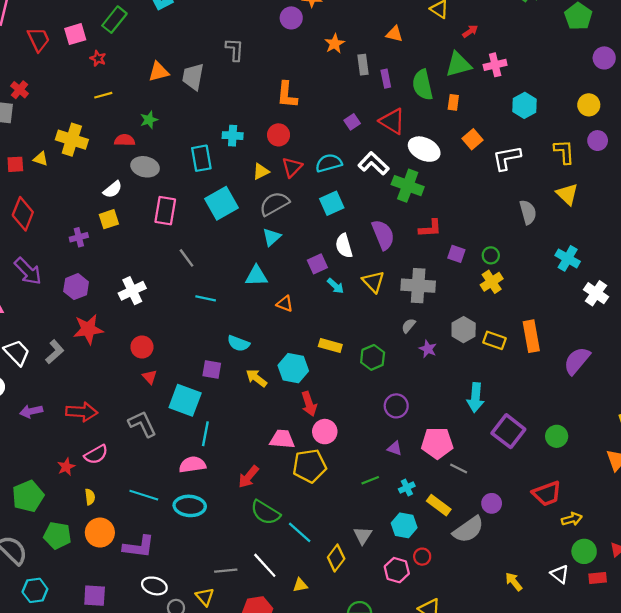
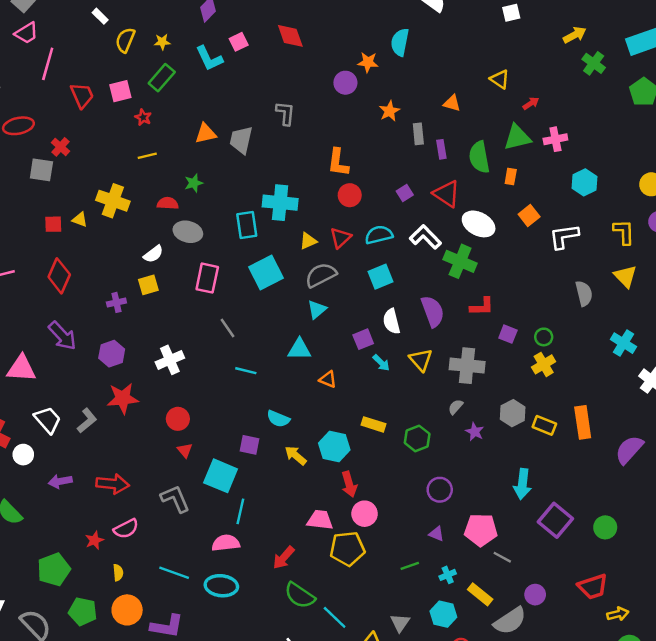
red circle: (279, 135) -> (350, 195), moved
cyan cross: (233, 136) -> (280, 203), size x1.6

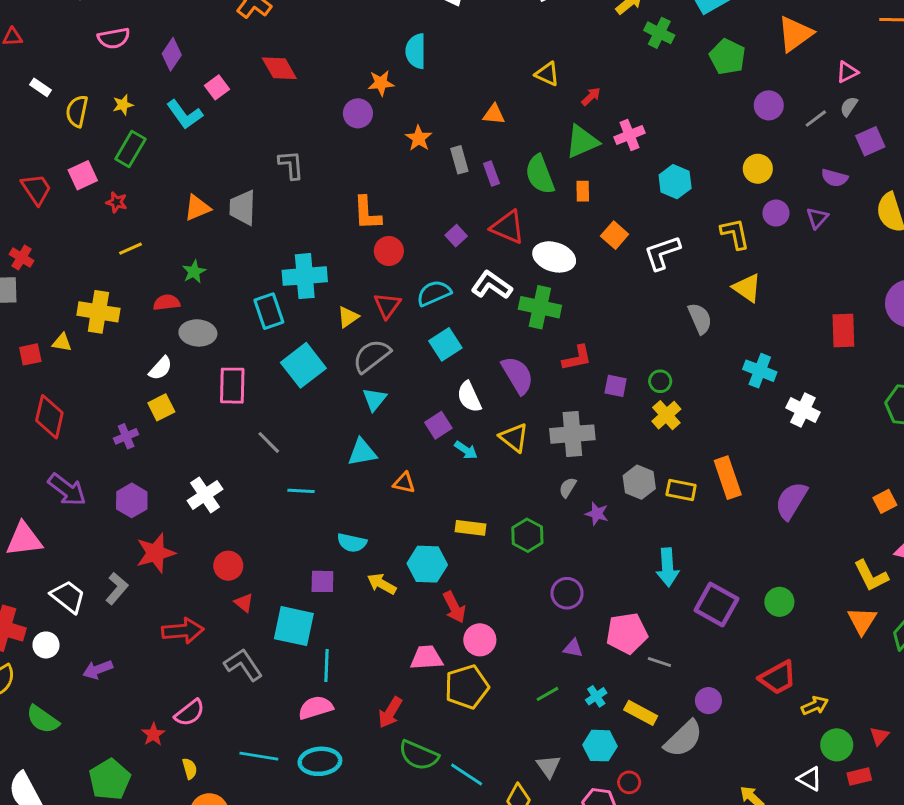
red arrow: (113, 484) -> (183, 631), moved

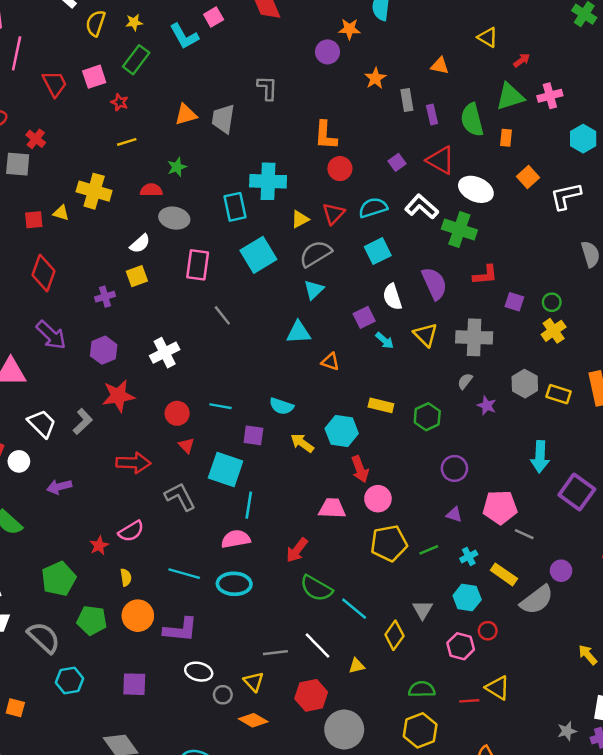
cyan line: (301, 491) -> (220, 406), moved
yellow pentagon: (467, 687) -> (389, 543), moved

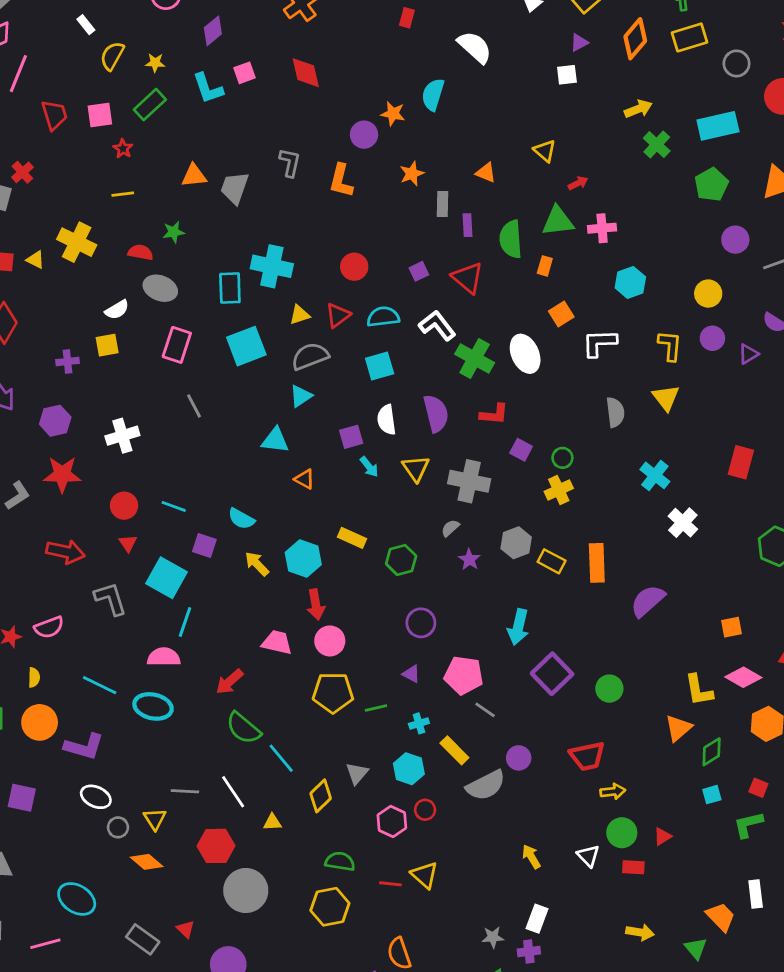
orange L-shape: (326, 135) -> (341, 181), moved
white ellipse: (476, 189) -> (525, 354), moved, turned 32

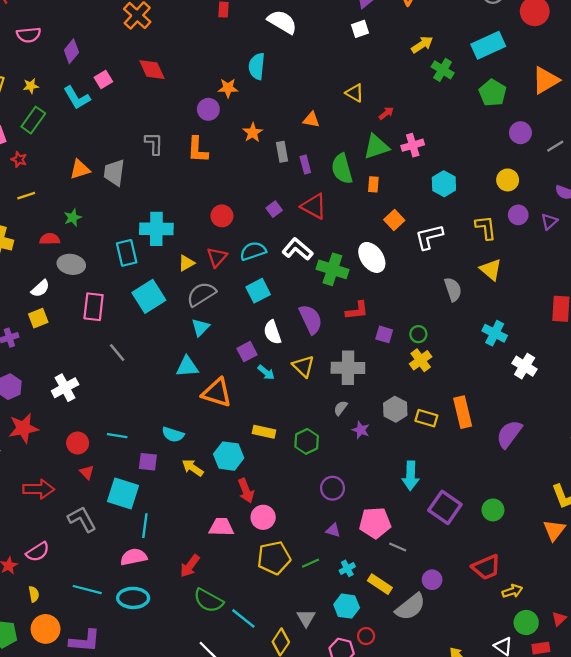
orange triangle: (305, 479) -> (217, 393), size x1.8

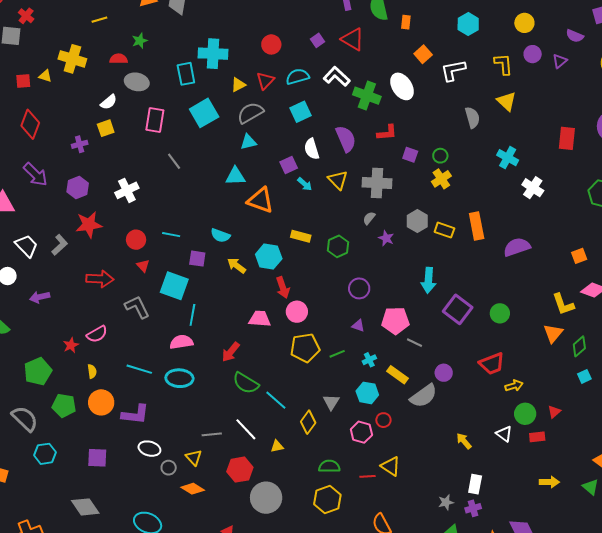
cyan triangle: (200, 327) -> (248, 142), turned 30
purple semicircle: (509, 434) -> (517, 247), turned 32

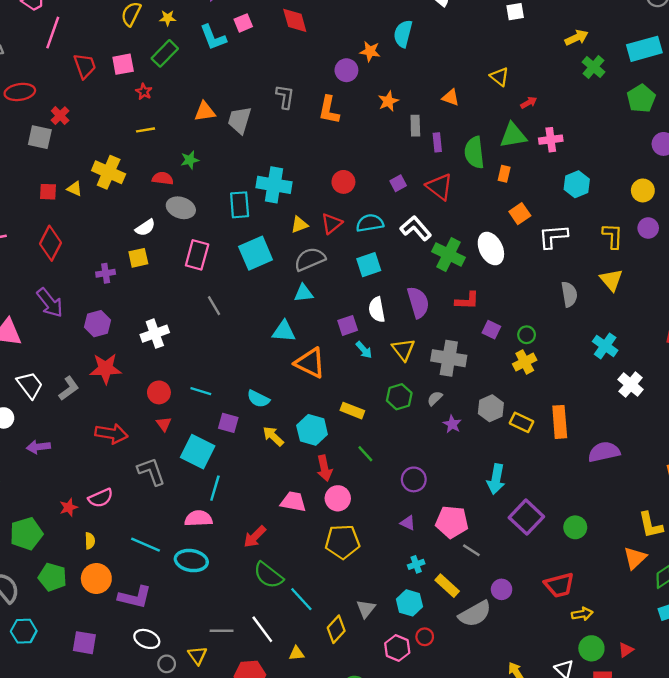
green hexagon: (338, 246) -> (399, 397), moved
green line: (337, 354) -> (365, 454), moved, turned 63

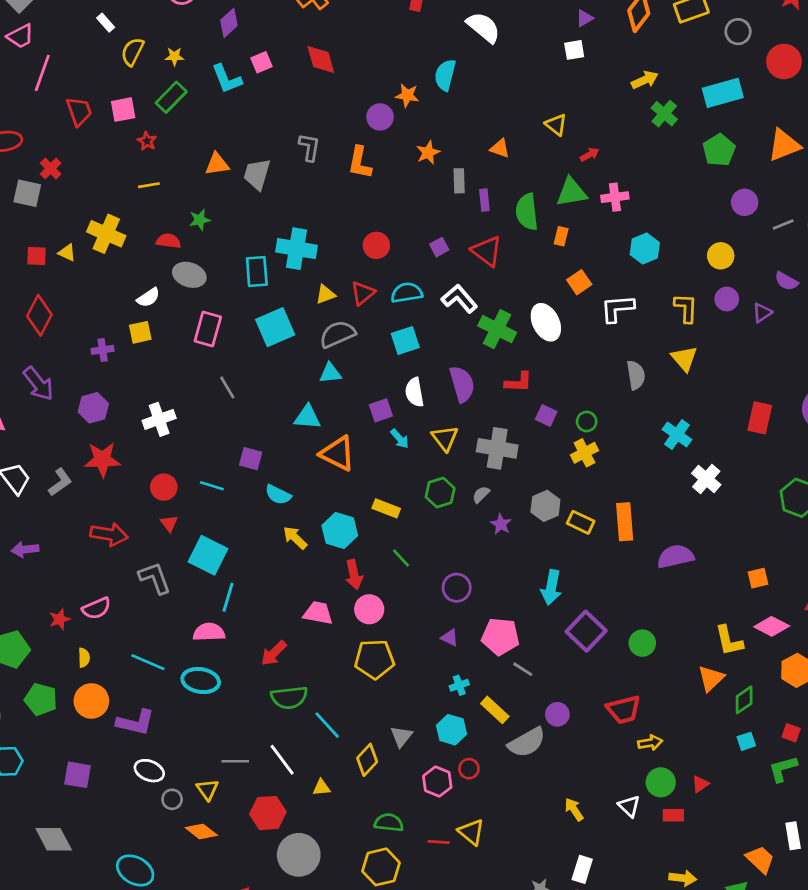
purple square: (228, 423) -> (251, 459), moved
green semicircle: (268, 575) -> (289, 697), turned -44

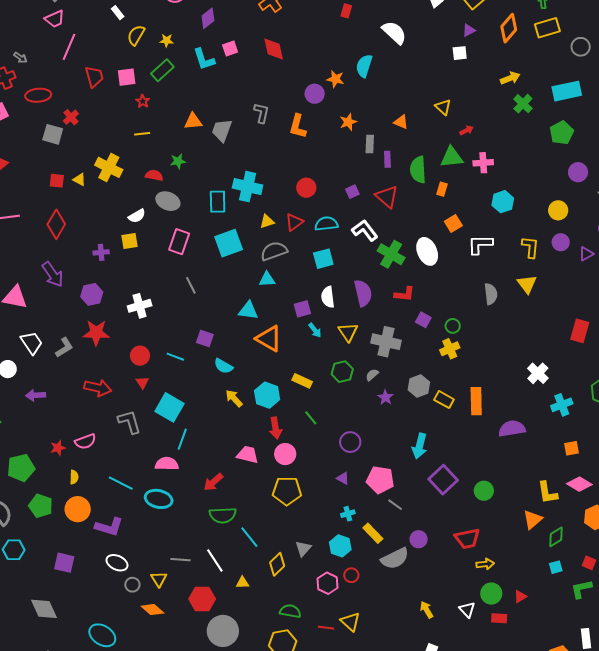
cyan cross: (677, 435) -> (562, 405), moved, turned 30

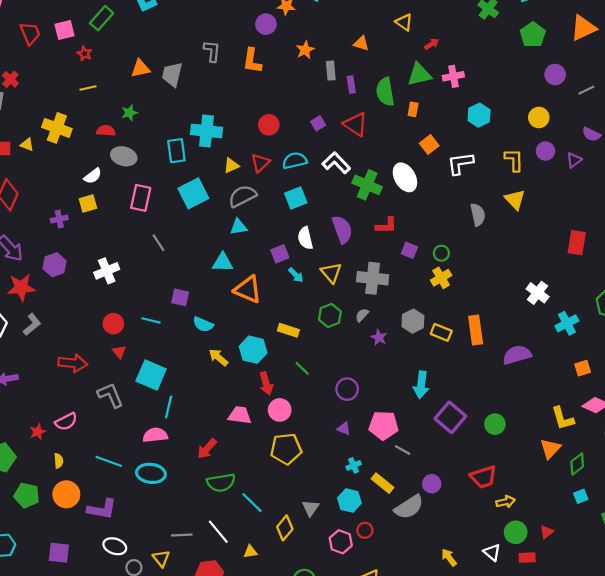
red star: (96, 333) -> (21, 287), moved

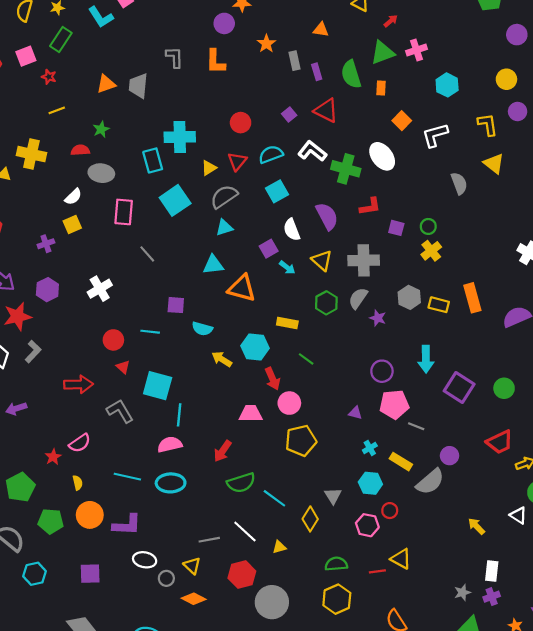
gray semicircle: (362, 315) -> (358, 298), size x1.5
purple circle: (347, 389) -> (382, 371), moved

